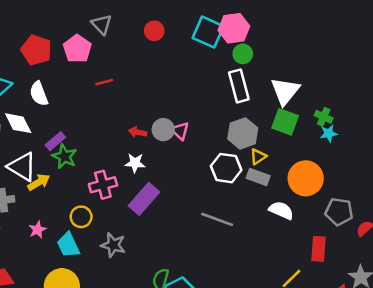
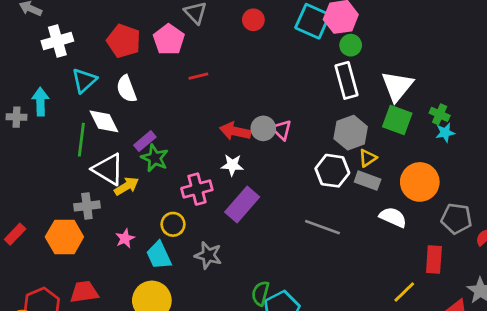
red arrow: (138, 132) -> (235, 131), size x1.5

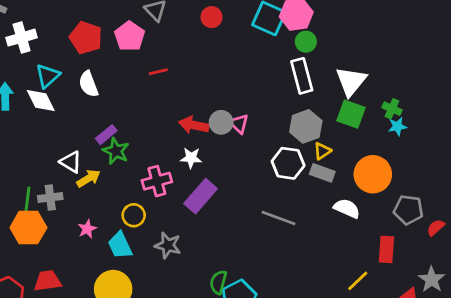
white diamond: (104, 121) -> (41, 100), moved
green line: (81, 140) -> (27, 203), moved
white triangle: (108, 169) -> (71, 162), size x0.7

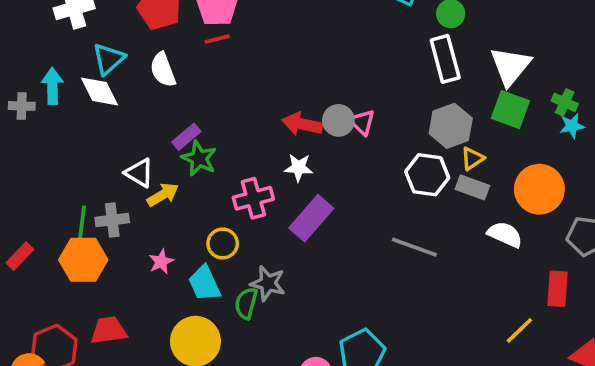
red line: (158, 72) -> (217, 39), moved
green semicircle: (218, 282) -> (246, 303), moved

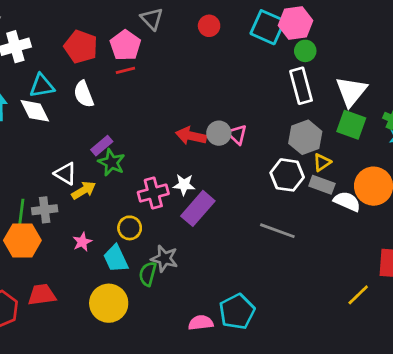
cyan triangle: (109, 59) -> (42, 86), turned 32
white star: (299, 167) -> (184, 185), moved
white semicircle: (505, 234) -> (347, 201), moved

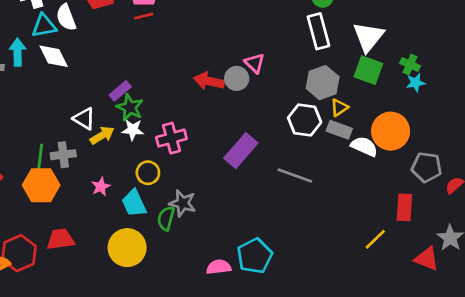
cyan triangle: (42, 86) -> (44, 26), moved
white semicircle: (84, 94) -> (66, 17), moved
pink triangle: (237, 135) -> (255, 63), moved
white star: (184, 185) -> (133, 130), moved
purple rectangle: (198, 208) -> (241, 151), moved

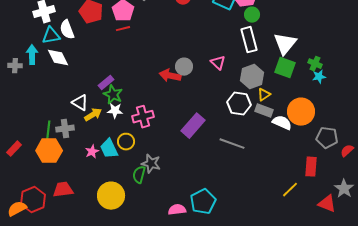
pink triangle: (255, 63) -> (218, 63), moved
gray circle: (237, 78) -> (184, 67), moved
cyan trapezoid: (134, 203) -> (109, 149), moved

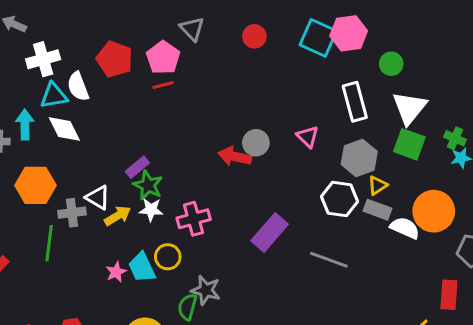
green circle: (252, 15) -> (391, 64), moved
gray cross: (65, 129) -> (72, 213), moved
orange hexagon: (49, 151) -> (35, 185), moved

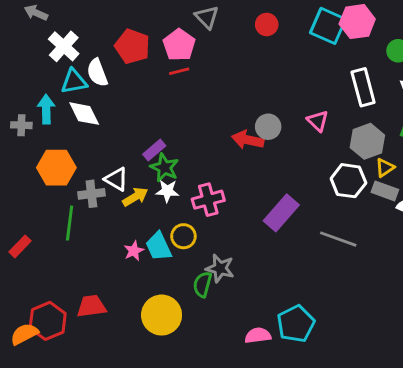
white cross: (43, 59) -> (64, 46), turned -32

